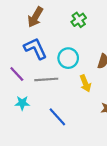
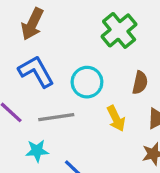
green cross: (79, 20) -> (119, 30), moved, size x1.5
cyan star: (22, 103) -> (37, 151), moved

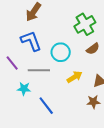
brown semicircle: (140, 83) -> (93, 49), moved, turned 32
yellow arrow: (116, 118) -> (75, 77), turned -105

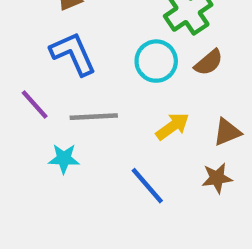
cyan circle: (61, 52) -> (156, 61), moved
blue line: (46, 106) -> (147, 186), moved

